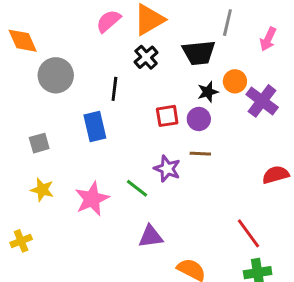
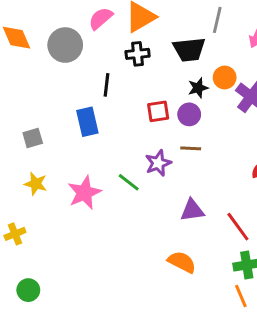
black cross: (146, 57) -> (138, 54), turned 35
gray circle: (56, 75) -> (65, 45), moved
purple star: (167, 169) -> (158, 163), turned 30
purple triangle: (151, 236) -> (192, 210), moved

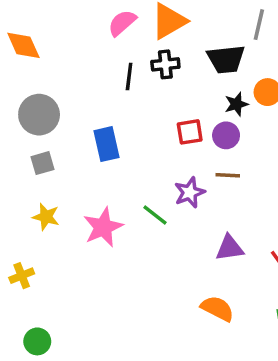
gray circle: (65, 45) -> (39, 115), moved
black line: (107, 85) -> (129, 77), moved

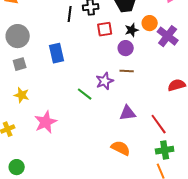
red square: (190, 132) -> (105, 29), moved
pink star: (103, 227) -> (46, 122), moved

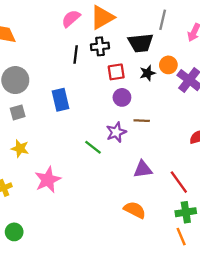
purple circle: (126, 48) -> (122, 97), moved

